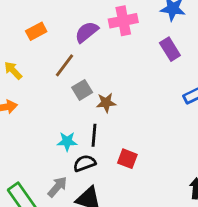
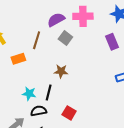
orange rectangle: (36, 31) -> (18, 59), moved
brown line: (65, 65) -> (37, 40), turned -30
gray square: (82, 90) -> (65, 38), moved, turned -32

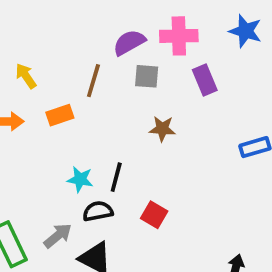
gray square: (65, 38) -> (147, 76), turned -32
purple rectangle: (112, 42) -> (205, 80), moved
brown star: (61, 71) -> (162, 129), moved

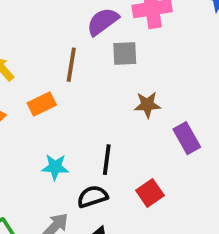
purple rectangle: (205, 80) -> (187, 138), moved
cyan star: (80, 179) -> (55, 167), moved
red square: (154, 215) -> (150, 193), turned 32

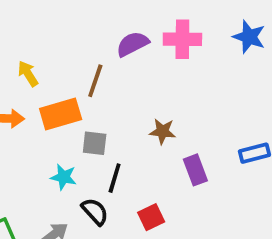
gray square: (125, 54) -> (95, 143), moved
orange rectangle: (42, 104) -> (61, 114), size x1.5
black semicircle: (92, 197) -> (95, 212), turned 56

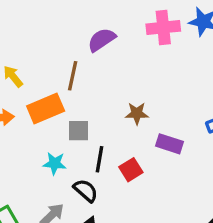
pink cross: (182, 39) -> (163, 28), moved
purple rectangle: (195, 170) -> (169, 144), turned -45
red square: (151, 217) -> (131, 170), moved

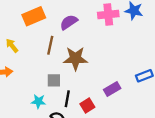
orange rectangle: (46, 108) -> (34, 16), moved
brown star: (137, 113) -> (75, 58), moved, size x1.6
purple rectangle: (169, 144) -> (112, 89), turned -49

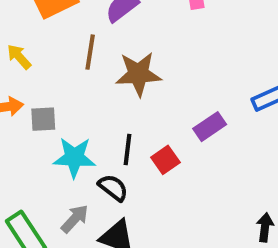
gray square: (54, 80) -> (43, 119), moved
cyan star: (39, 101) -> (74, 157), size x1.5

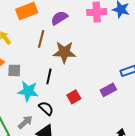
purple rectangle: (210, 127) -> (108, 90), moved
black line: (127, 150) -> (49, 76), moved

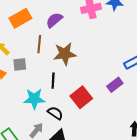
gray square: (14, 70) -> (20, 64), moved
red square: (74, 97) -> (81, 97), size x1.5

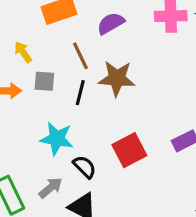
brown line: (39, 44) -> (80, 56), turned -42
black line: (53, 81) -> (80, 93), moved

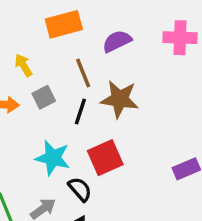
gray square: (44, 81) -> (44, 97), turned -35
red square: (129, 150) -> (105, 158), moved

